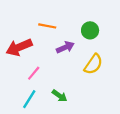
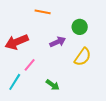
orange line: (47, 26) -> (43, 12), moved
cyan line: (29, 99) -> (15, 82), moved

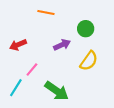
red arrow: (17, 42) -> (18, 45), size x0.7
green arrow: (53, 85) -> (57, 91), size x1.6

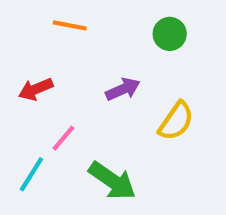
orange line: (46, 13) -> (70, 25), moved
green circle: (86, 29) -> (170, 34), moved

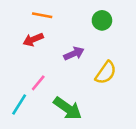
red arrow: (36, 89) -> (33, 40), moved

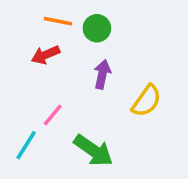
green circle: (102, 20) -> (97, 28), moved
purple arrow: (74, 54) -> (102, 74), turned -54

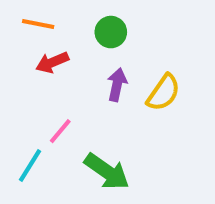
orange line: (58, 21) -> (38, 24), moved
yellow semicircle: (147, 101) -> (163, 93), moved

